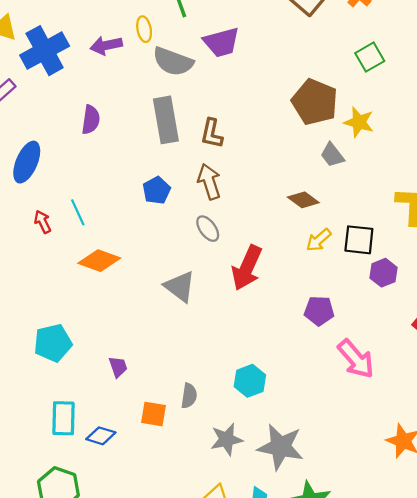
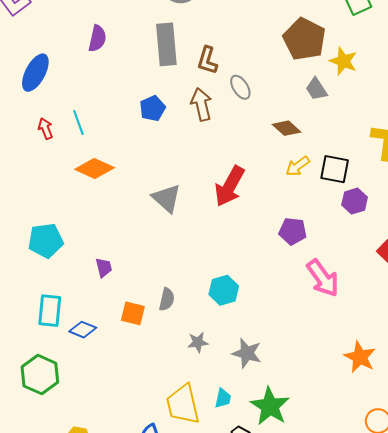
gray ellipse: (208, 229) -> (240, 87), moved
gray star: (226, 439) -> (198, 342), size x0.7
gray star: (280, 447) -> (247, 353), size x0.7

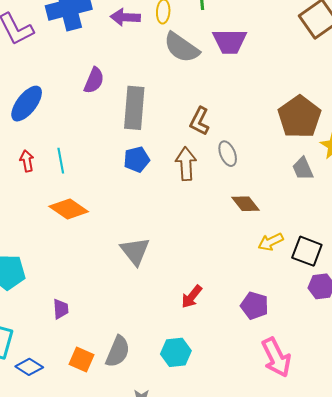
gray rectangle: (166, 44) -> (134, 108), moved
brown diamond: (286, 128) -> (246, 204), moved
red arrow: (230, 186) -> (192, 297), moved, size x0.6
gray semicircle: (167, 299) -> (118, 351), size x1.4

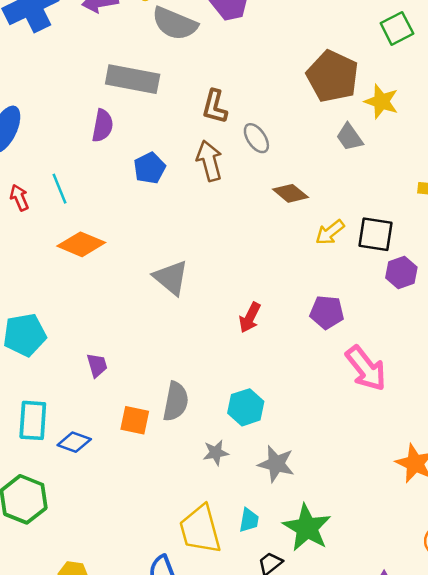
purple semicircle: (94, 80) -> (103, 126), moved
gray rectangle: (134, 108) -> (133, 79), moved, turned -72
cyan hexagon: (176, 352) -> (246, 407), moved

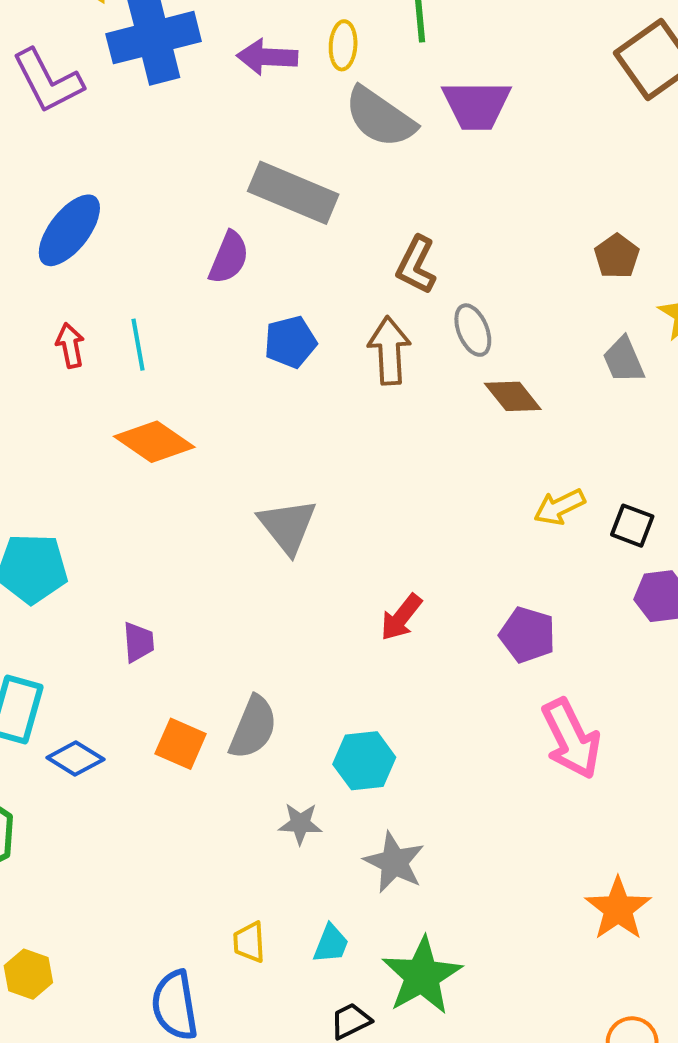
brown pentagon: (333, 76) -> (617, 256), size x0.5
brown diamond: (290, 193) -> (513, 396), moved
black square: (375, 234) -> (632, 526), size x0.7
yellow trapezoid: (200, 529) -> (249, 942), size x0.5

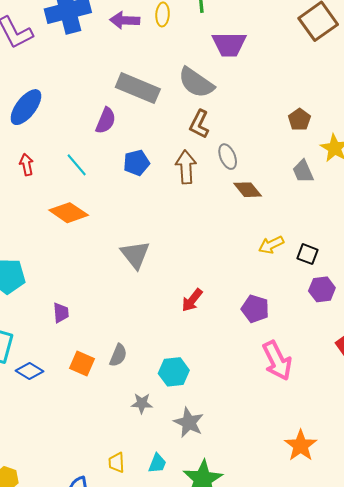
gray semicircle: (380, 117) -> (196, 83), moved
cyan line: (138, 345) -> (77, 165), moved, turned -30
gray semicircle: (253, 727) -> (118, 355), size x0.7

